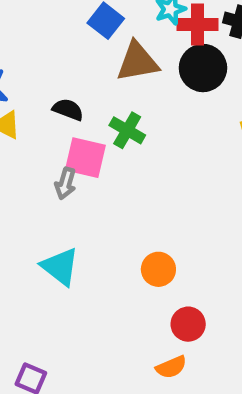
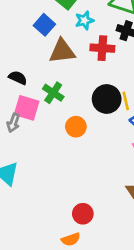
red cross: (198, 24) -> (102, 48), moved
black circle: (203, 68) -> (107, 99), moved
orange circle: (158, 269) -> (76, 127), moved

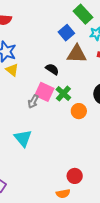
black semicircle: (18, 78) -> (52, 69), moved
green cross: (53, 93) -> (63, 94), moved

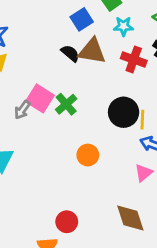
black semicircle: (52, 69) -> (70, 53), moved
orange circle: (79, 111) -> (88, 155), moved

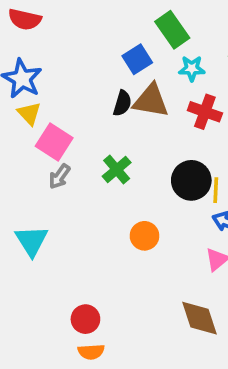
black semicircle: (70, 53) -> (122, 103), turned 66
pink square: (40, 98) -> (54, 142), moved
red circle: (67, 222) -> (85, 319), moved

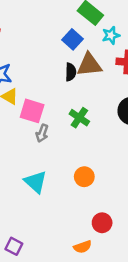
orange circle: (144, 236) -> (84, 177), moved
red circle: (85, 319) -> (102, 223), moved
orange semicircle: (91, 352) -> (83, 247), moved

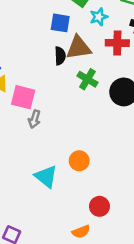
blue square: (72, 39) -> (60, 23), turned -30
green cross: (79, 118) -> (87, 79), moved
cyan triangle: (36, 182) -> (46, 177), moved

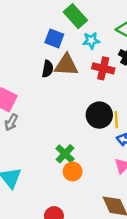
green cross: (87, 79) -> (65, 154), moved
orange circle: (79, 161) -> (73, 171), moved

